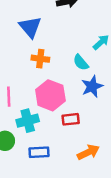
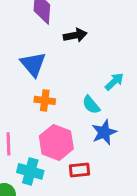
cyan cross: (28, 121) -> (30, 171), turned 30

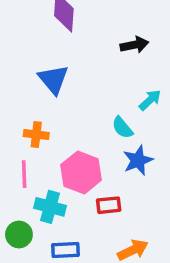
black arrow: (75, 35) -> (134, 45), moved
orange cross: (45, 100) -> (36, 134), moved

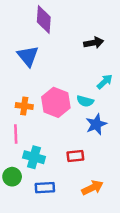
blue triangle: (53, 79) -> (28, 56), moved
cyan semicircle: (122, 128) -> (85, 101), turned -35
pink hexagon: (81, 172) -> (56, 102), moved

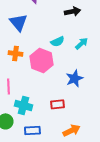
cyan semicircle: (85, 101) -> (57, 41), moved, turned -40
orange cross: (24, 106) -> (15, 53), moved

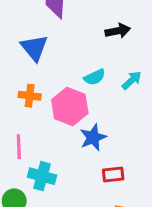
blue star: (74, 78) -> (93, 137), moved
red rectangle: (57, 104) -> (113, 175), moved

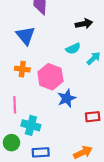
cyan semicircle: (95, 77) -> (73, 49), moved
red rectangle: (113, 175) -> (93, 117), moved

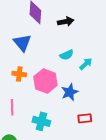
black arrow: (84, 24) -> (66, 22), moved
blue star: (67, 98) -> (70, 92), moved
cyan cross: (31, 125) -> (41, 121), moved

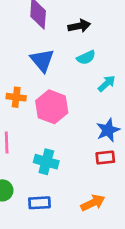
blue triangle: (22, 43) -> (42, 60), moved
cyan semicircle: (67, 55) -> (86, 57), moved
blue star: (70, 92) -> (108, 130), moved

